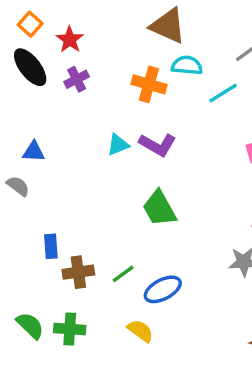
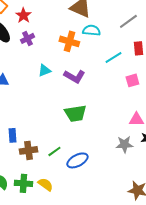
cyan line: (223, 93) -> (113, 57), moved
cyan triangle: (118, 145) -> (44, 70), moved
green trapezoid: (159, 208) -> (75, 113), turned -70
yellow semicircle: (140, 331) -> (45, 184), moved

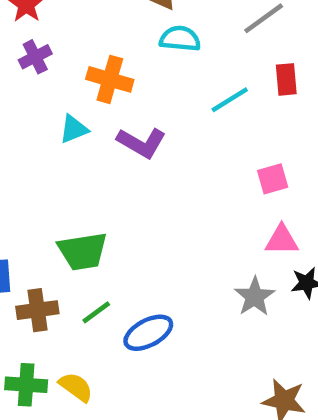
orange cross: (69, 41) -> (110, 79), moved
pink square: (132, 80) -> (273, 179), moved
green trapezoid: (75, 113) -> (83, 251), moved
gray star: (124, 144) -> (255, 297), turned -30

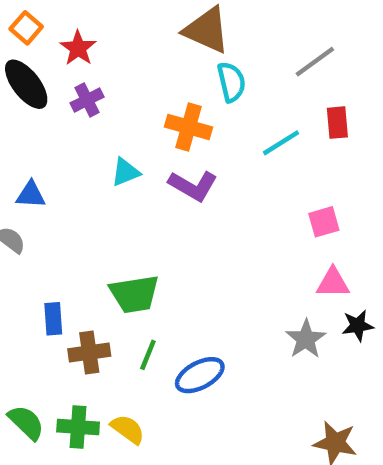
cyan semicircle: (180, 39) -> (231, 82), turned 72
orange cross: (110, 79) -> (189, 127), moved
green line: (96, 312) -> (148, 355), turned -32

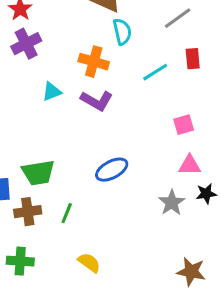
purple cross: (87, 100) -> (26, 44), size x1.4
green trapezoid: (134, 294) -> (38, 173), moved
blue ellipse: (200, 375) -> (112, 170), moved
yellow semicircle: (128, 429) -> (89, 263), moved

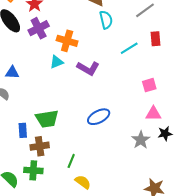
orange cross: (94, 62) -> (67, 41), moved
green line: (67, 213) -> (71, 161), moved
green cross: (20, 261) -> (33, 170), moved

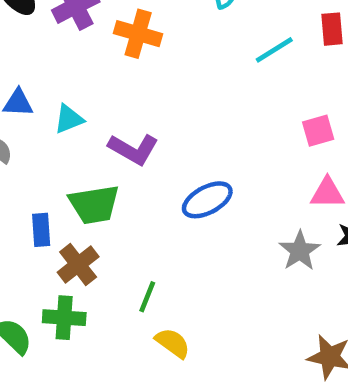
cyan triangle: (56, 62) -> (69, 119), moved
purple L-shape: (88, 68) -> (133, 149), moved
brown cross: (40, 146) -> (78, 264), turned -30

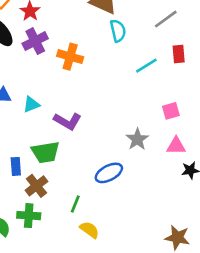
blue ellipse: (207, 200) -> (109, 173), moved
gray star: (300, 251) -> (137, 139), moved

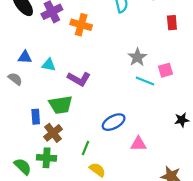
cyan line: (146, 66) -> (145, 81), moved, turned 54
cyan triangle: (31, 104) -> (49, 65), turned 32
gray star: (137, 139) -> (137, 57), moved
pink triangle: (176, 146) -> (138, 144), moved

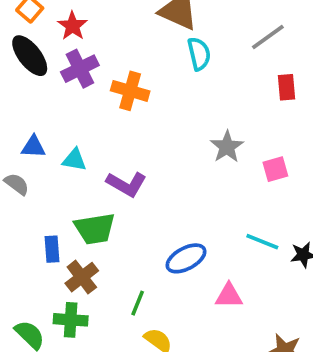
cyan line: (145, 81) -> (262, 242), moved

